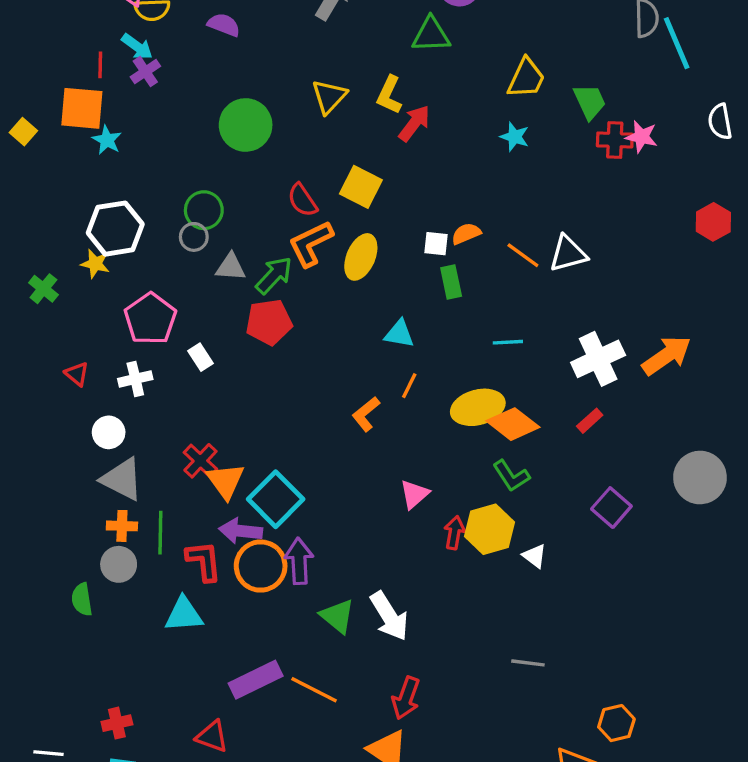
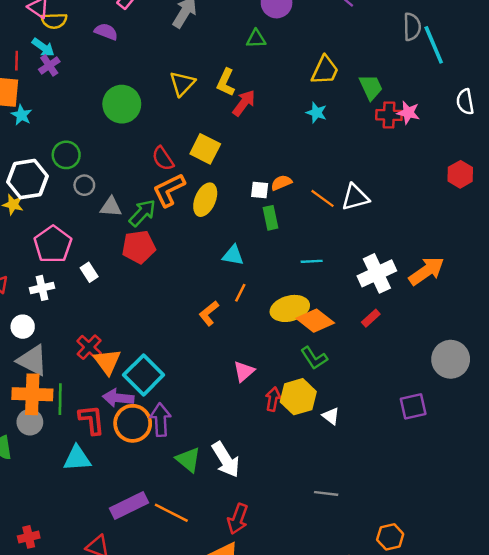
green triangle: (431, 35) -> (256, 39), size x0.7
green circle: (204, 210) -> (66, 155), moved
purple square: (611, 508) -> (413, 406), moved, turned 36
orange cross: (122, 526) -> (32, 394), size x1.8

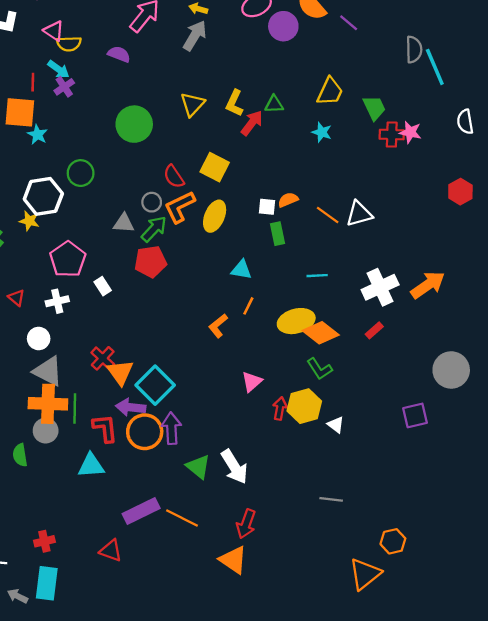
green triangle: (256, 39) -> (274, 104), moved
gray circle: (84, 185) -> (152, 202), moved

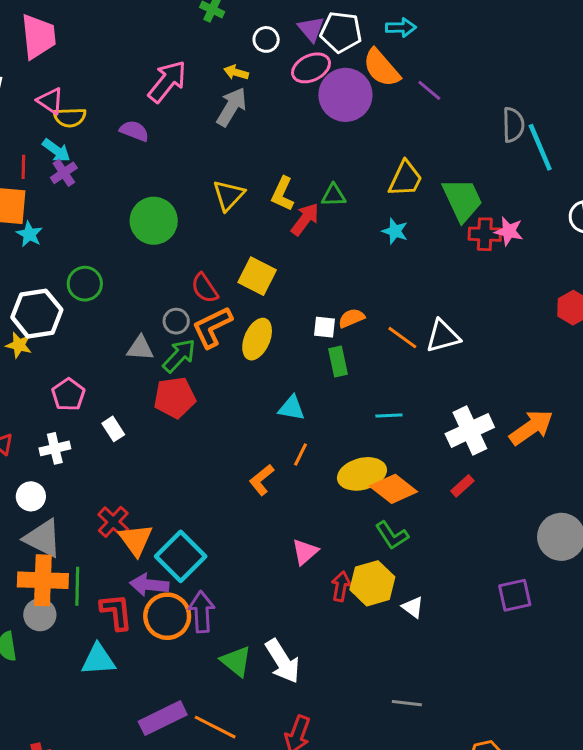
purple circle: (283, 26) -> (345, 95), size x1.4
green trapezoid: (374, 108) -> (462, 200), size x1.4
pink pentagon: (68, 259) -> (68, 395), size x0.7

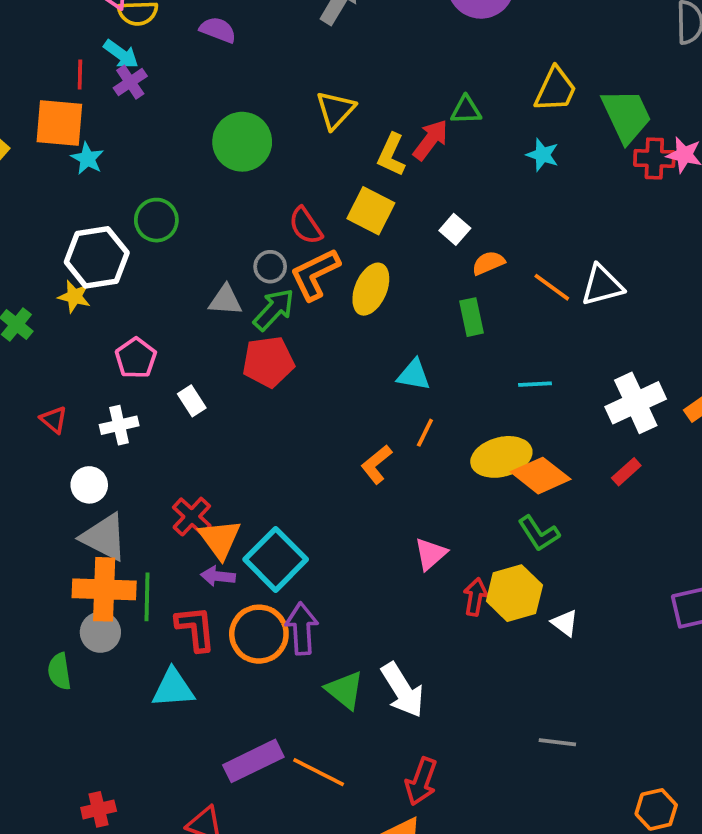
yellow L-shape: (283, 194) -> (391, 155), moved
white square: (324, 327) -> (455, 229), moved, turned 35
purple arrow: (149, 585) -> (218, 576), moved, size x0.7

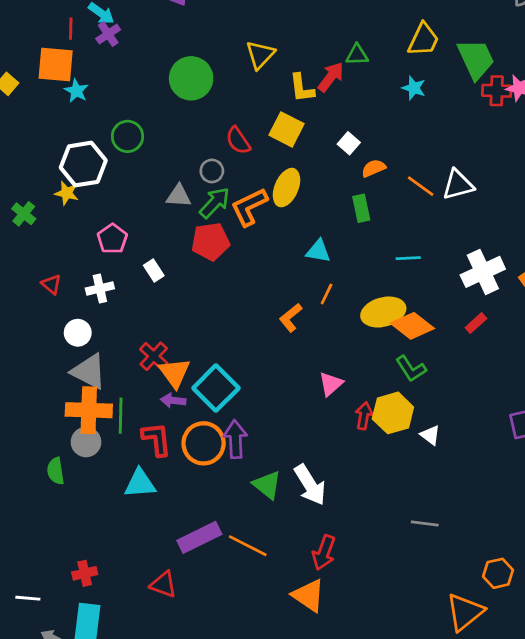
yellow L-shape: (391, 155) -> (302, 88), turned -32
orange L-shape: (315, 274) -> (249, 207), moved

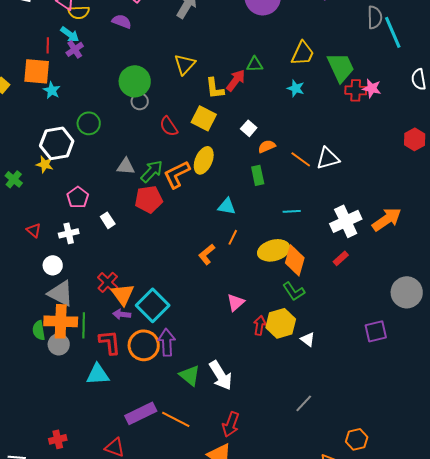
gray circle: (212, 171) -> (140, 101), moved
orange diamond: (412, 326) -> (295, 260), turned 68
green semicircle: (56, 471) -> (39, 330), moved
gray line: (425, 524) -> (304, 403), turned -54

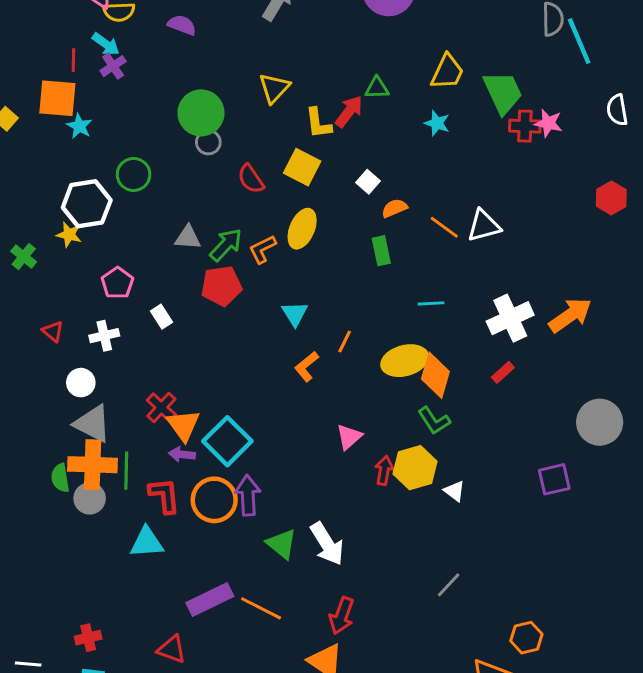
orange L-shape: (177, 174) -> (263, 249), size x0.7
cyan triangle: (227, 206) -> (295, 314), moved, turned 48

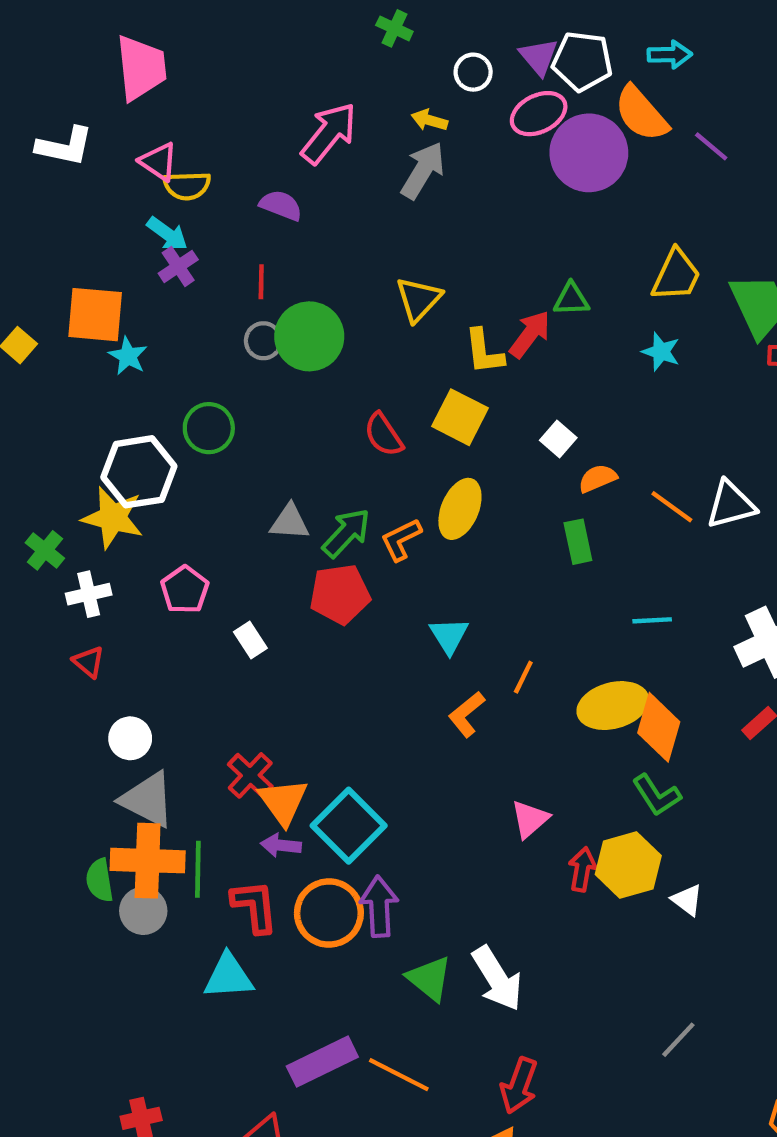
red line: (73, 60) -> (261, 282), moved
gray circle: (208, 142) -> (263, 341), moved
yellow star: (69, 235) -> (113, 518), size x1.6
white cross: (104, 336) -> (89, 594), moved

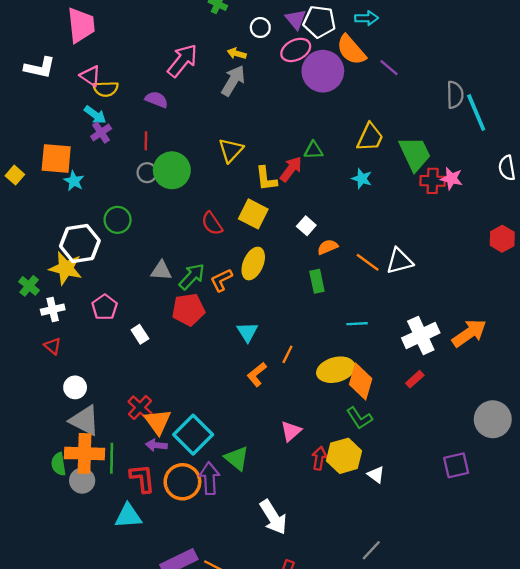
green triangle: (429, 979) -> (237, 458), moved

